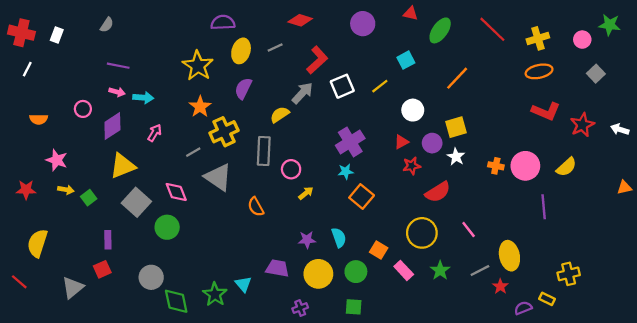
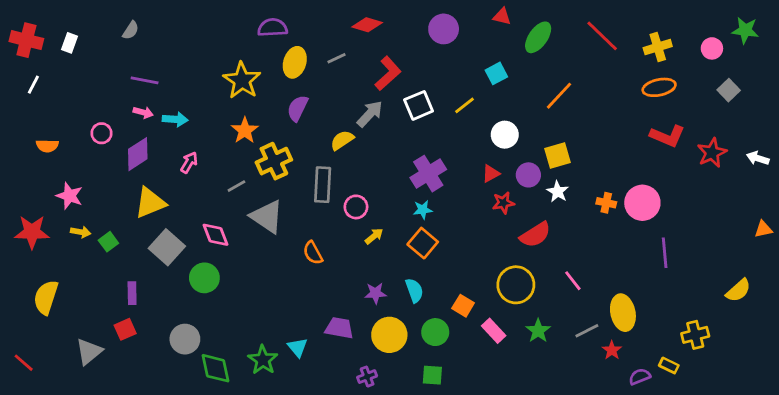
yellow semicircle: (566, 167) -> (738, 290), moved
red star: (26, 190) -> (32, 232), size x1.4
orange square: (362, 197) -> (423, 243), moved
red line: (19, 282) -> (24, 363), moved

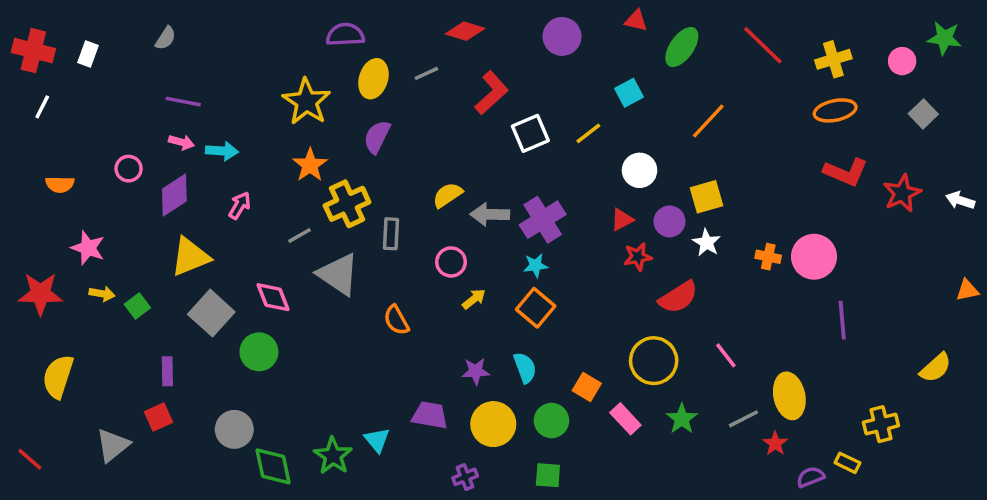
gray arrow: (370, 114) -> (490, 214), moved, turned -132
yellow semicircle: (342, 140) -> (447, 195), moved
gray rectangle: (323, 185) -> (391, 234), moved, size x0.7

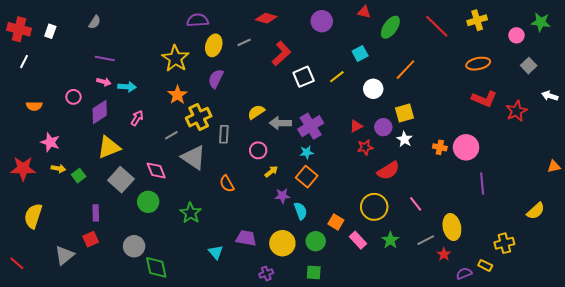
yellow cross: (833, 59) -> (477, 20), moved
white circle: (640, 170) -> (373, 89), moved
white arrow: (960, 200) -> (550, 96), moved
purple star: (476, 371) -> (282, 196), moved
green star: (333, 456) -> (191, 213), moved

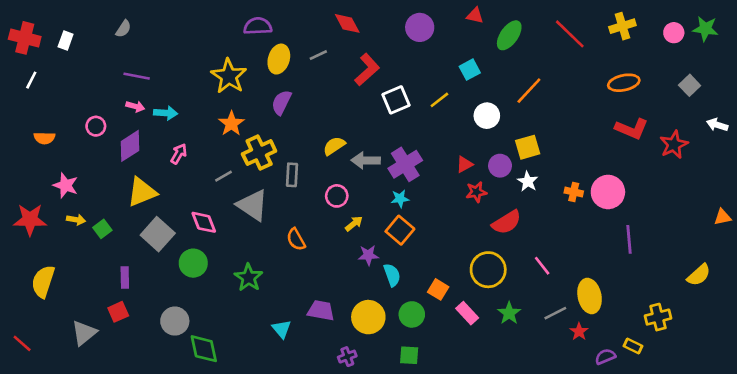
red diamond: (266, 18) -> (347, 23), turned 45
pink circle: (516, 35) -> (674, 33), moved

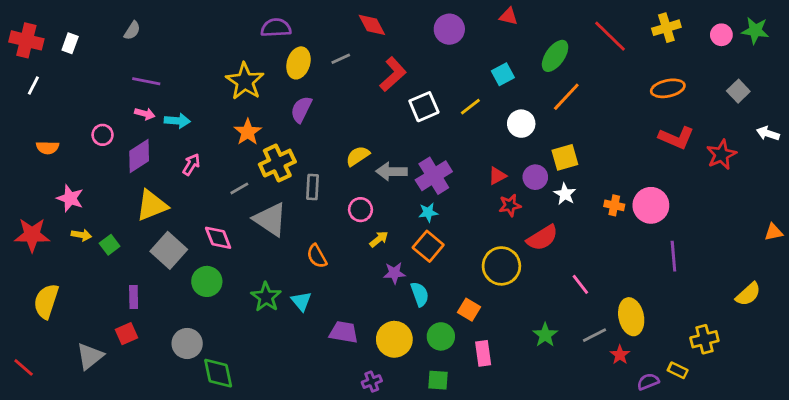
green ellipse: (509, 35) -> (555, 56), moved
yellow circle: (488, 270) -> (501, 266), moved
pink rectangle: (467, 313) -> (483, 353), moved, turned 35
cyan triangle: (281, 329) -> (301, 301), moved

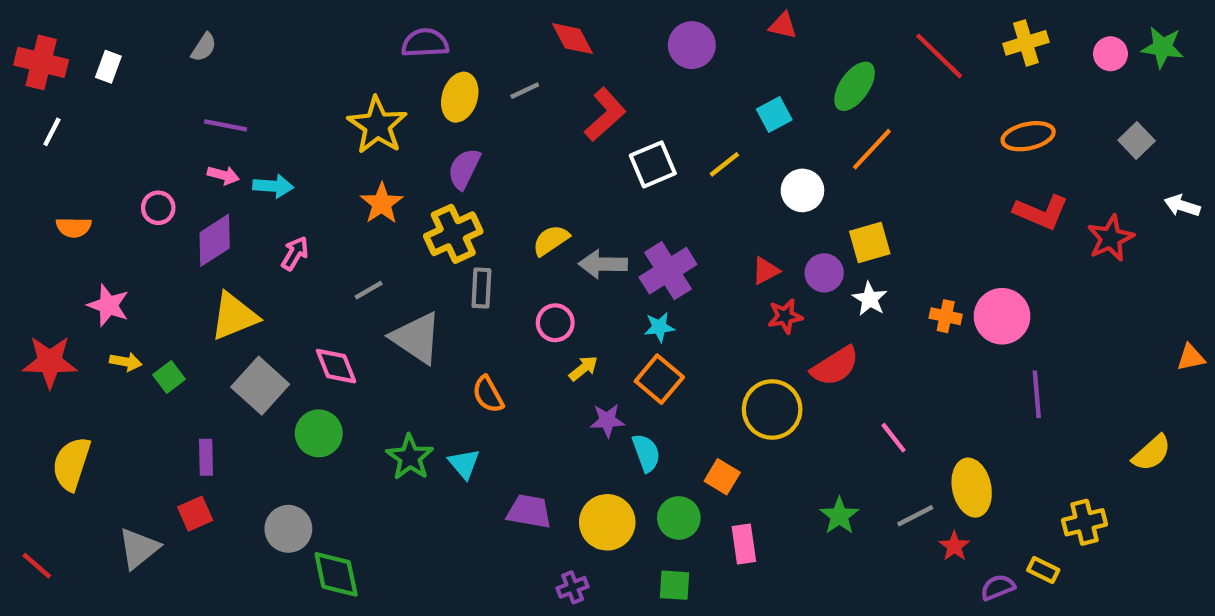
yellow cross: (277, 163) -> (453, 234), moved

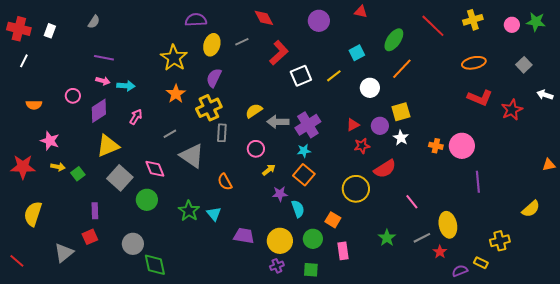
purple cross: (573, 587) -> (277, 266), moved

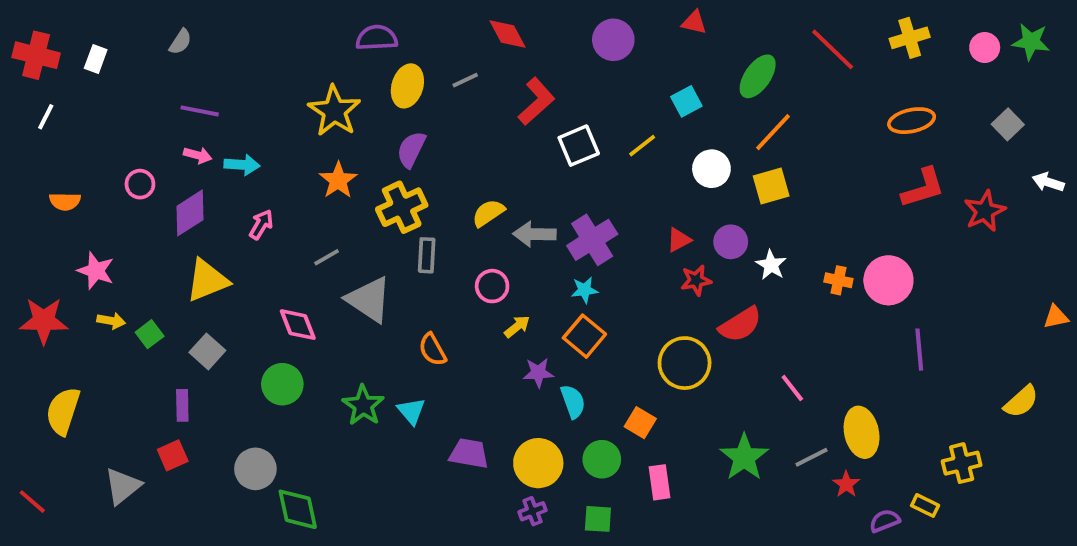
red L-shape: (480, 98) -> (923, 188), turned -40
yellow square: (401, 112) -> (771, 186), moved
gray square: (120, 178) -> (207, 351), moved, size x0.7
green star: (387, 238) -> (744, 457), size x1.4

